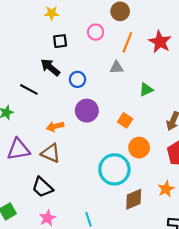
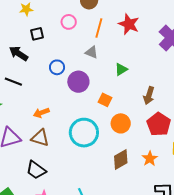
black arrow: (50, 67) -> (19, 53), moved
gray triangle: (116, 67) -> (92, 52), turned 32
purple circle: (87, 111) -> (78, 82), moved
cyan circle: (114, 169) -> (84, 133), moved
brown diamond: (134, 199) -> (121, 159), moved

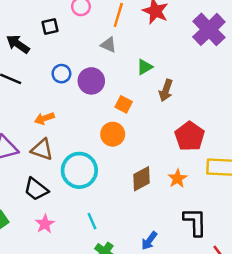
black square: (37, 34) -> (50, 27), moved
blue circle: (57, 67) -> (61, 74), moved
brown arrow: (149, 96) -> (166, 90), moved
orange circle: (121, 123) -> (113, 134), moved
cyan circle: (84, 133) -> (79, 170), moved

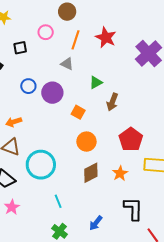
orange circle: (113, 134) -> (86, 142), moved
cyan line: (92, 221) -> (58, 201), moved

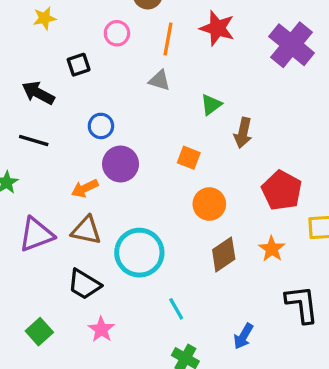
purple circle: (52, 93) -> (121, 164), moved

